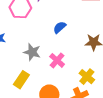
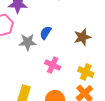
gray star: (32, 52) -> (28, 42), moved

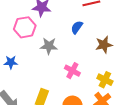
blue semicircle: (46, 33) -> (77, 27), moved

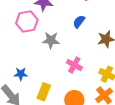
blue star: (11, 62) -> (21, 74), moved

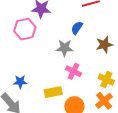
gray star: (51, 40) -> (65, 48), moved
yellow rectangle: (44, 92) -> (53, 92), moved, turned 60

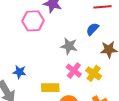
blue semicircle: (77, 28) -> (93, 29), moved
yellow cross: (106, 80) -> (94, 73), moved

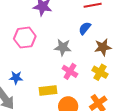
pink hexagon: (33, 21) -> (25, 38), moved
yellow cross: (94, 73) -> (100, 72), moved

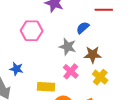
blue semicircle: (85, 28) -> (83, 28), moved
brown star: (103, 47) -> (93, 55), moved

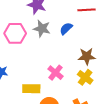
gray star: (68, 47) -> (42, 29), moved
brown star: (93, 55) -> (87, 56), moved

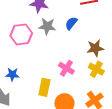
yellow rectangle: (31, 89) -> (44, 87), turned -72

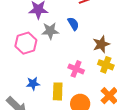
blue semicircle: (71, 23) -> (73, 24), turned 120
blue star: (12, 74) -> (33, 84), moved

